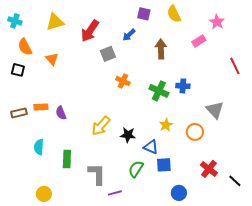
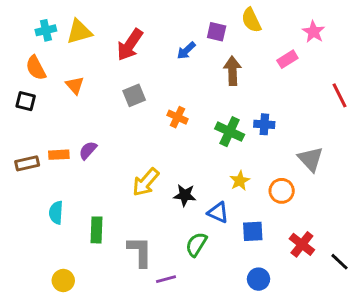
purple square: (144, 14) -> (217, 32), moved
cyan cross: (15, 21) -> (46, 30), moved, turned -32
gray square: (108, 54) -> (134, 95), moved
purple semicircle: (61, 113) -> (88, 150), moved, turned 64
blue square: (164, 165) -> (253, 231), moved

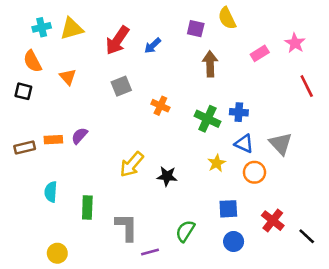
pink star: (313, 32) -> (295, 43), moved
blue arrow: (186, 51) -> (153, 46), moved
blue triangle: (218, 213) -> (244, 144), moved
green semicircle: (196, 244) -> (185, 231), moved
blue circle: (259, 279) -> (234, 241), moved

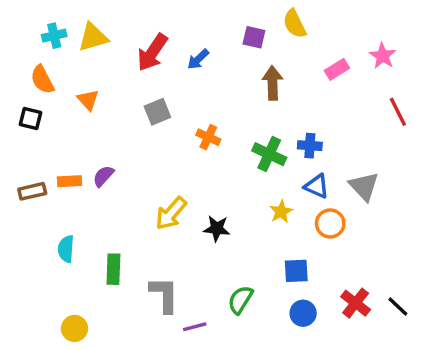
red cross: (273, 221) -> (356, 303), moved

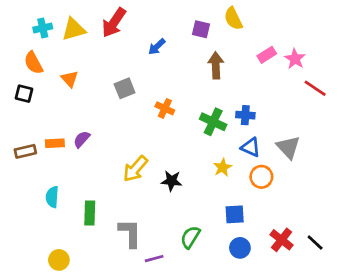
red arrow: (152, 52) -> (114, 23), moved
pink star: (383, 56) -> (295, 59), moved
red line: (398, 112) -> (315, 88), turned -30

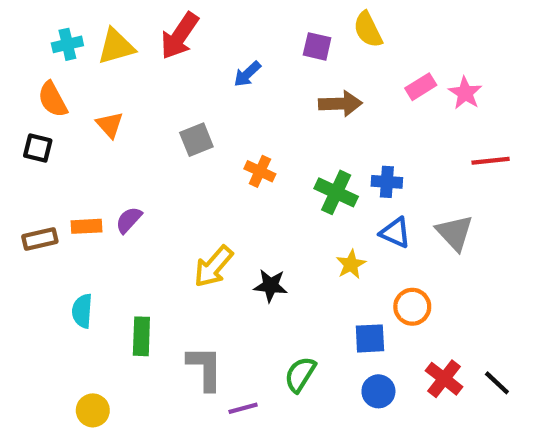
brown arrow: (216, 65) -> (340, 104), turned 90
red line: (315, 88) -> (491, 161), moved, turned -40
orange circle: (261, 177) -> (412, 307), moved

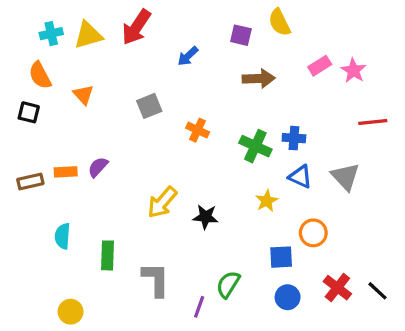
purple line: (243, 408) -> (199, 307), moved, turned -55

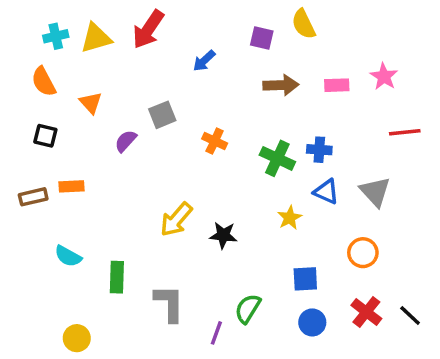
pink rectangle: (320, 66) -> (337, 85), moved, turned 30
black square: (29, 112) -> (45, 136), moved
purple semicircle: (98, 167) -> (126, 141), moved
orange circle: (313, 233) -> (363, 253), moved
cyan semicircle: (62, 236) -> (68, 256), turned -65

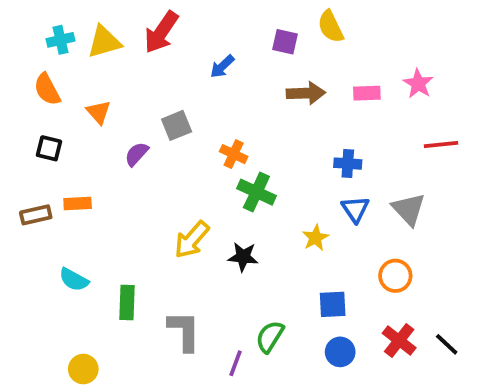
green cross: (277, 158) -> (256, 192), moved
blue triangle: (326, 192) -> (355, 209), turned 32

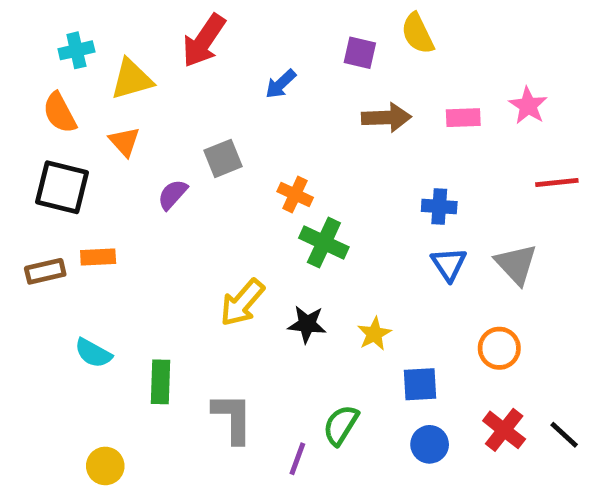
yellow triangle: (104, 42) -> (132, 79), moved
black square: (49, 148) -> (62, 187), size x1.6
yellow star: (315, 238) -> (374, 334), moved

